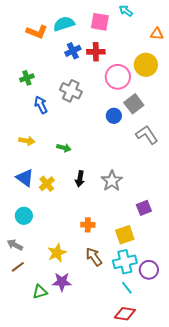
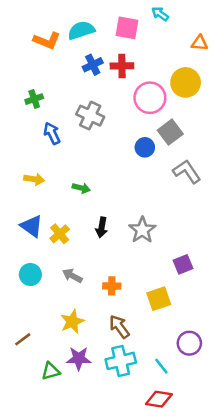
gray arrow: (15, 245) -> (72, 276), moved
cyan cross: (125, 262) -> (121, 361), moved

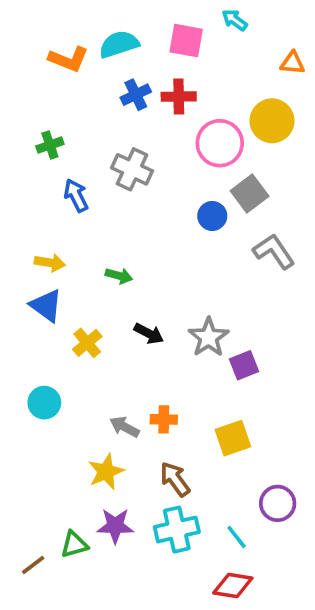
blue triangle: (32, 226) -> (46, 306), moved
black arrow: (102, 227) -> (149, 334), turned -72
purple square: (183, 264) -> (244, 365), moved
gray arrow: (72, 276) -> (125, 427), moved
brown line: (23, 339) -> (33, 565), moved

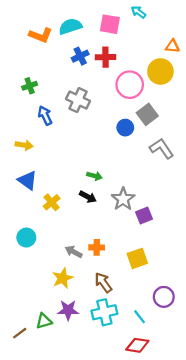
orange triangle: (293, 63) -> (173, 46), moved
yellow arrow: (50, 263) -> (24, 145), moved
green arrow: (119, 276) -> (94, 176), moved

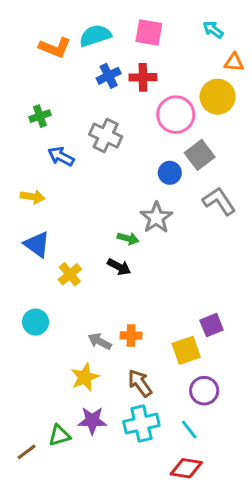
cyan arrow: (138, 12) -> (213, 30), moved
blue arrow: (45, 115) -> (61, 156), turned -36
gray star: (123, 199) -> (156, 218), moved
purple square: (144, 216) -> (212, 325), moved
purple circle: (164, 297) -> (204, 391), moved

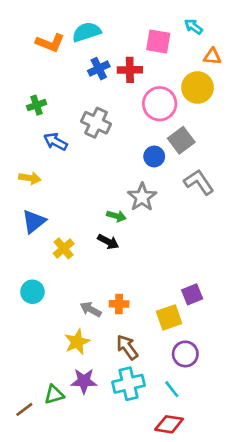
pink square: (149, 33) -> (158, 41), moved
blue triangle: (37, 244) -> (34, 221), turned 45

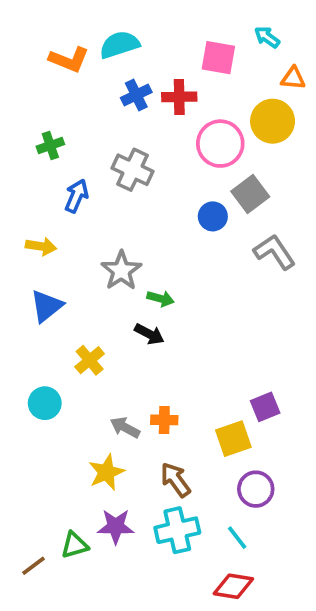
blue arrow: (55, 142) -> (76, 196), turned 85
gray star: (142, 197) -> (121, 271), moved
yellow cross: (64, 248) -> (90, 360), moved

